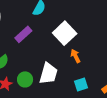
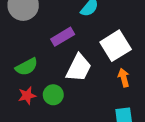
white trapezoid: (48, 74) -> (79, 68), moved

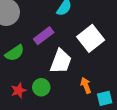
green semicircle: (27, 67) -> (15, 53), moved
orange arrow: (124, 78) -> (86, 85), moved

